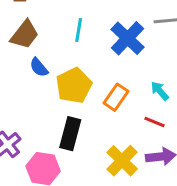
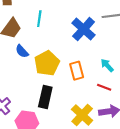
cyan line: (79, 30) -> (39, 19), moved
orange rectangle: (116, 97) -> (77, 71), turned -48

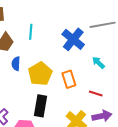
blue semicircle: (22, 51) -> (16, 64), turned 48
cyan arrow: (107, 65) -> (98, 63), moved

